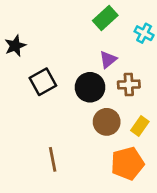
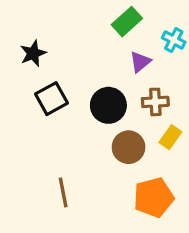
black star: (15, 46) -> (33, 53), moved
purple triangle: (108, 60) -> (140, 62), moved
yellow rectangle: (140, 126) -> (170, 137), moved

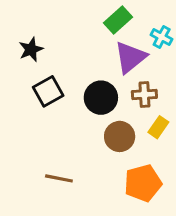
purple triangle: (140, 62) -> (130, 57), size x1.6
brown line: (63, 192) -> (59, 178), turned -68

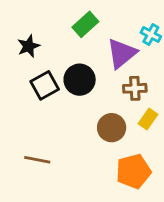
green rectangle: (118, 20) -> (85, 24), moved
black circle: (101, 98) -> (80, 80), moved
brown line: (59, 178) -> (37, 160), moved

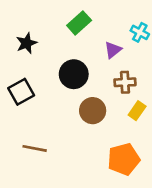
purple triangle: (122, 53) -> (113, 50), size x0.6
black square: (45, 85) -> (21, 92), moved
brown circle: (112, 128) -> (93, 111), moved

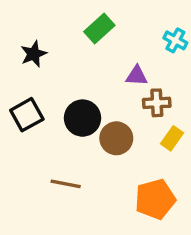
purple triangle: (113, 50) -> (137, 76), moved, turned 42
black circle: (74, 74) -> (83, 118), moved
brown line: (35, 148) -> (66, 184), moved

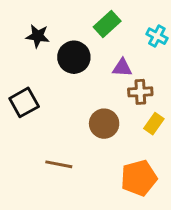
green rectangle: (99, 29) -> (107, 24), moved
black star: (34, 54) -> (38, 36), moved, turned 30
black circle: (83, 118) -> (74, 57), moved

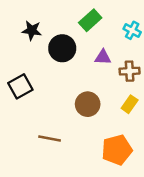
brown cross: (140, 92) -> (130, 71), moved

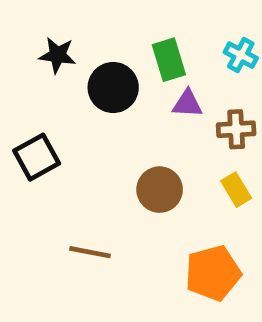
green rectangle: (90, 20) -> (169, 60), moved, turned -65
yellow rectangle: (130, 104) -> (236, 190), turned -66

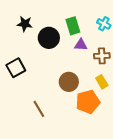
brown line: (90, 252) -> (39, 109), turned 48
orange pentagon: (213, 273) -> (88, 102), moved

